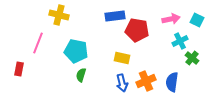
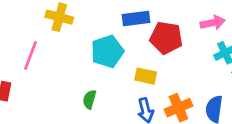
cyan pentagon: (76, 51) -> (107, 51), moved, turned -30

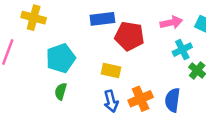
cyan pentagon: (107, 51) -> (61, 58), moved

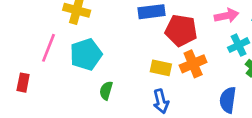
cyan pentagon: (61, 58) -> (86, 54), moved
orange cross: (141, 99) -> (193, 64), moved

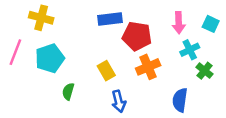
pink arrow: (227, 16) -> (179, 23), turned 100
yellow rectangle: (161, 68) -> (106, 71), moved, turned 48

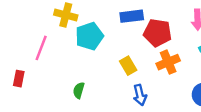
cyan pentagon: (50, 58) -> (89, 36), moved
green semicircle: (68, 91) -> (79, 90), moved

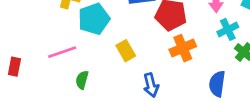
pink line: (41, 48) -> (62, 52), moved, turned 50
yellow rectangle: (128, 66) -> (126, 51), moved

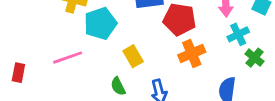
green semicircle: (82, 80) -> (118, 86), moved, turned -42

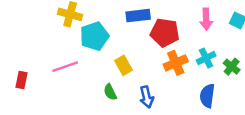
cyan cross: (238, 34) -> (206, 58), moved

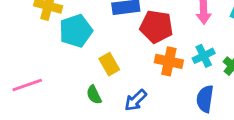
orange cross: (176, 63) -> (169, 61), turned 35
pink line: (65, 67) -> (27, 85), moved
blue arrow: (147, 97) -> (136, 100), turned 60

